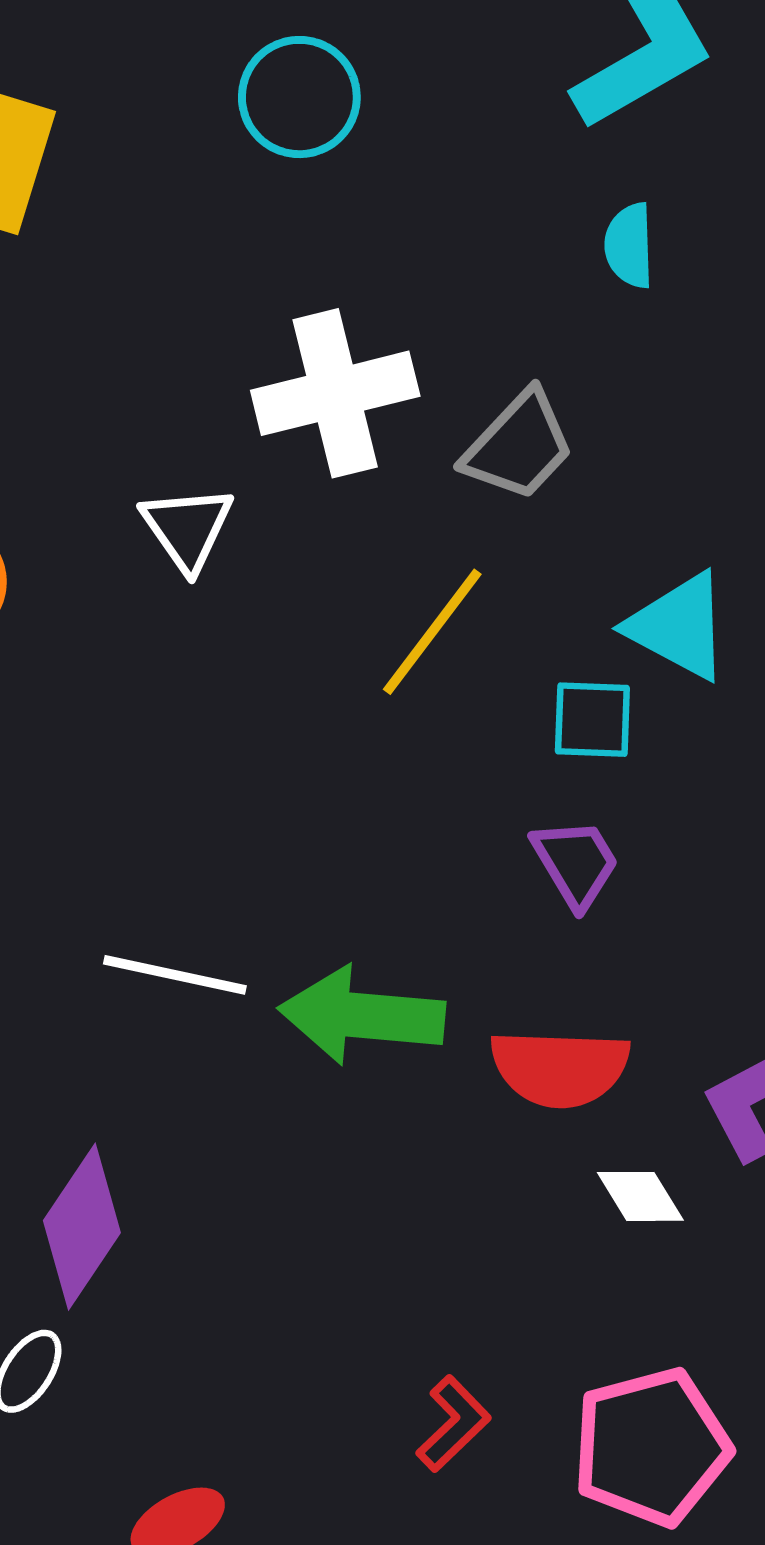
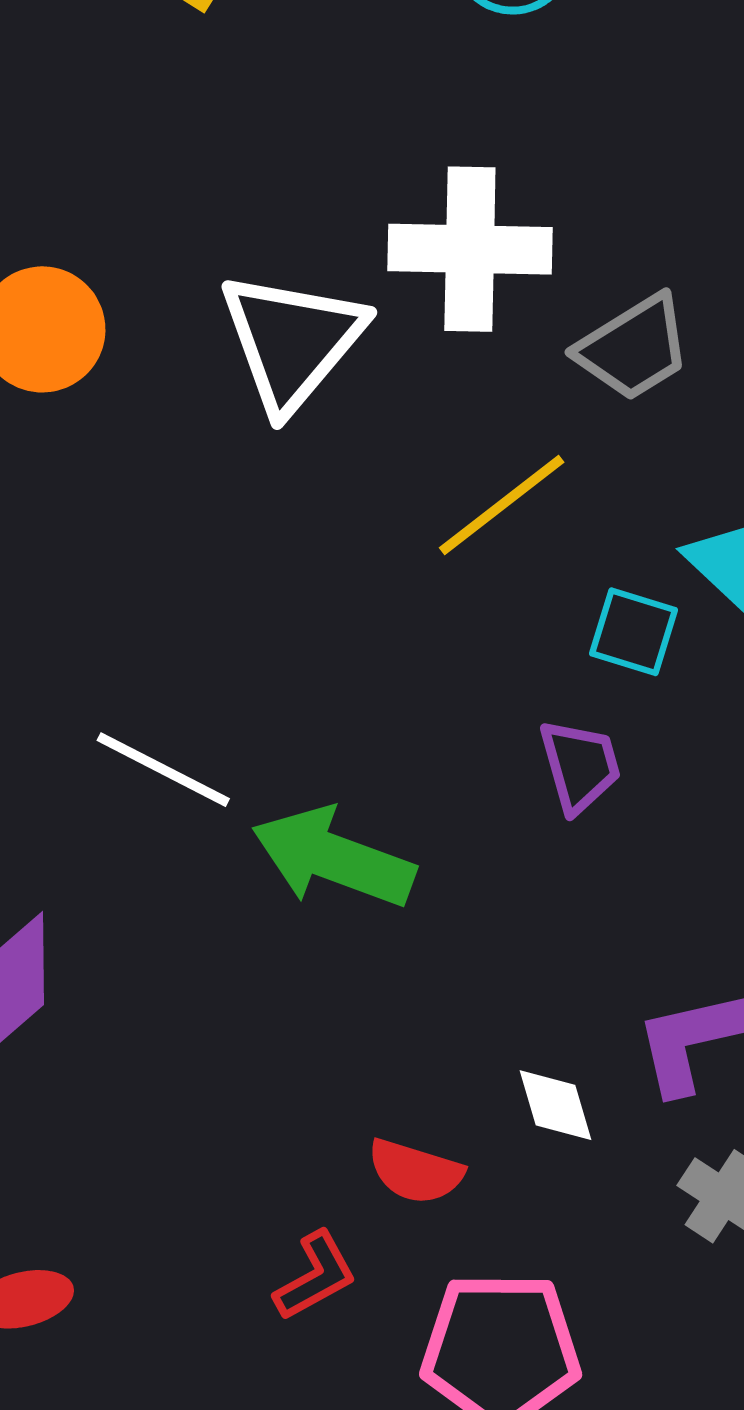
white triangle: (187, 528) -> (292, 341), size x1.6
red semicircle: (560, 1068) -> (415, 1171), moved, size x0.7

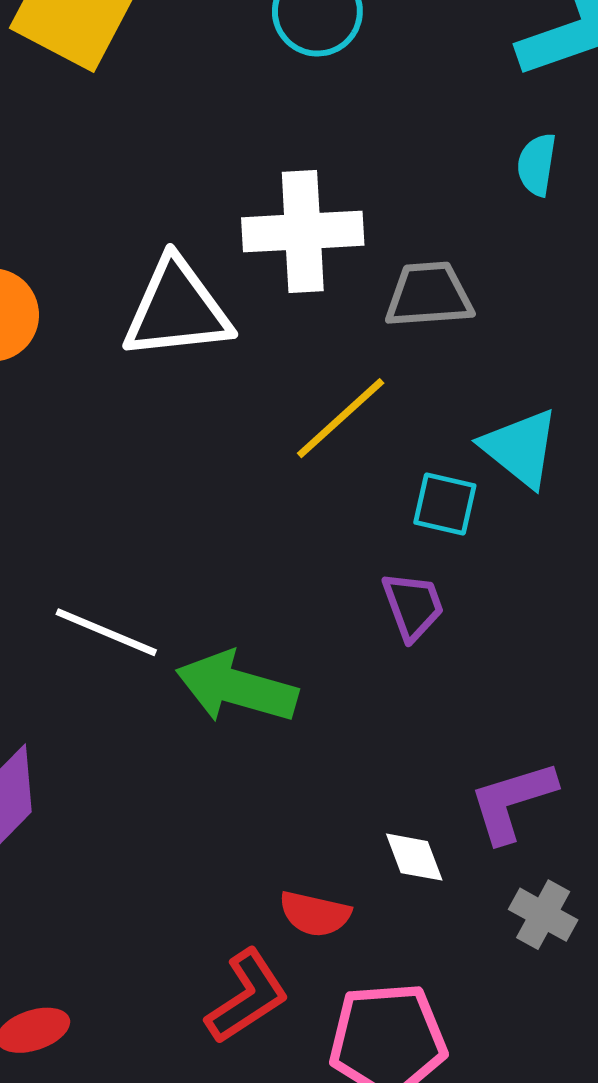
white triangle: (292, 341) -> (177, 309), turned 48
gray trapezoid: (634, 348) -> (429, 295), turned -148
red L-shape: (315, 1276) -> (247, 997), size x1.4

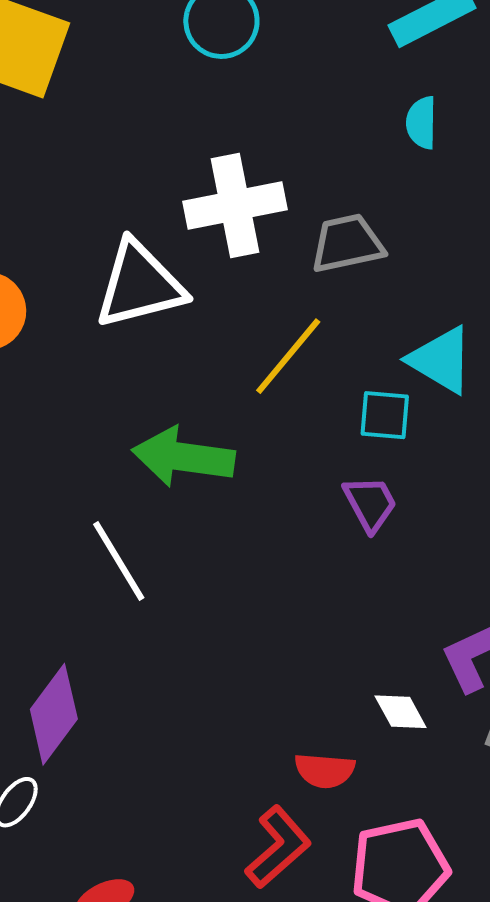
white line: (106, 632) -> (119, 561), turned 44
green arrow: (237, 687) -> (183, 457), moved

